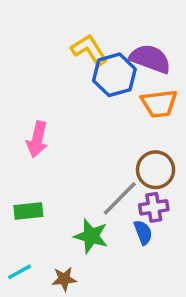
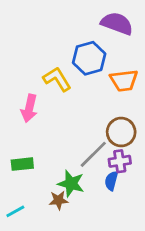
yellow L-shape: (89, 50) -> (57, 79), moved
purple semicircle: (150, 59) -> (117, 23), moved
blue semicircle: (143, 232) -> (111, 181), turned -144
brown star: (64, 279) -> (58, 200), moved

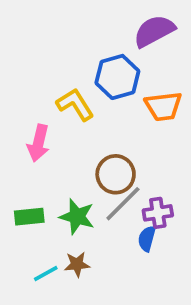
purple semicircle: (117, 23) -> (154, 31), turned -48
brown circle: (121, 132) -> (116, 174), moved
green star: (71, 184) -> (77, 217), moved
cyan line: (15, 211) -> (46, 274), moved

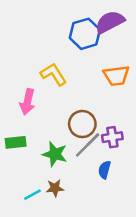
blue hexagon: (117, 77) -> (85, 34), moved
purple cross: (158, 213) -> (112, 137), moved
green rectangle: (29, 217) -> (16, 142), moved

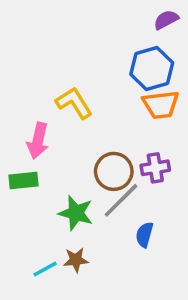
purple semicircle: (110, 22) -> (166, 20), moved, size x0.6
blue hexagon: (85, 34) -> (152, 68), moved
purple cross: (112, 137) -> (155, 168), moved
green rectangle: (16, 142) -> (23, 180), moved

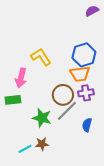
blue hexagon: (152, 68) -> (84, 55), moved
orange trapezoid: (161, 105) -> (80, 74), moved
blue semicircle: (144, 235) -> (87, 125), moved

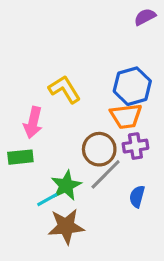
green star: (42, 118) -> (66, 185), turned 30
brown star: (42, 144) -> (66, 226), size x1.6
cyan line: (25, 149) -> (47, 200), moved

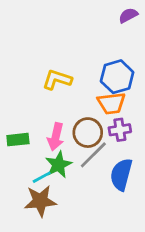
yellow L-shape: (65, 89) -> (57, 80), turned -40
pink arrow: (33, 122) -> (56, 137), moved
blue semicircle: (137, 196) -> (121, 174), size x1.6
brown star: (66, 226) -> (40, 201), moved

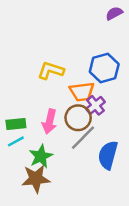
orange trapezoid: (111, 103) -> (82, 92), moved
purple cross: (120, 130) -> (96, 105), moved, turned -30
green star: (58, 165) -> (41, 156), moved
cyan line: (42, 177) -> (16, 141), moved

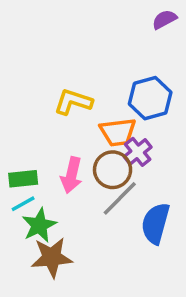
green star: (41, 156) -> (39, 225), moved

